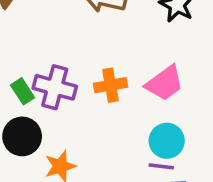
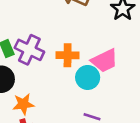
cyan circle: (167, 141) -> (88, 77), moved

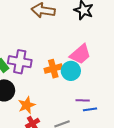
orange cross: (68, 55) -> (53, 69), moved

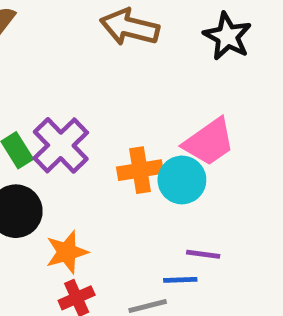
purple cross: (20, 62) -> (61, 145), turned 30
blue line: (90, 109) -> (180, 280), moved

